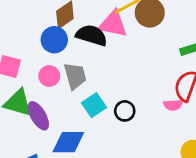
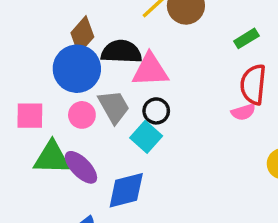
pink triangle: (113, 24) -> (150, 70), moved
blue circle: (54, 40) -> (77, 69), size x1.4
black circle: (125, 111) -> (156, 111), moved

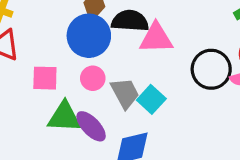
gray trapezoid: (114, 107) -> (125, 93), moved
black circle: (156, 111) -> (211, 69), moved, size x1.6

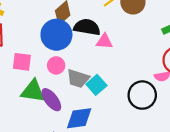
pink triangle: (156, 38) -> (104, 41), size x0.7
black circle: (211, 69) -> (142, 95), moved
gray trapezoid: (125, 93) -> (78, 79), turned 130

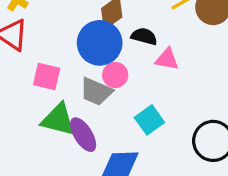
black semicircle: (87, 27) -> (144, 36), size x0.7
pink circle: (56, 65) -> (115, 75), moved
gray trapezoid: (78, 79) -> (96, 92), moved

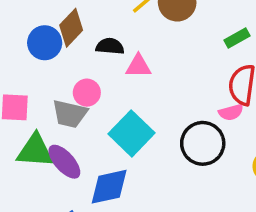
blue circle: (100, 43) -> (45, 43), moved, size x0.7
cyan square: (149, 120) -> (132, 133), size x1.4

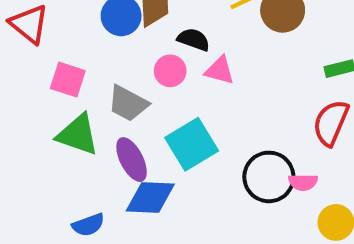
pink circle: (87, 93) -> (170, 71), moved
pink semicircle: (231, 112) -> (303, 182), moved
purple ellipse: (64, 162) -> (132, 160), moved

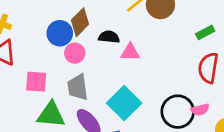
pink circle: (170, 71) -> (75, 53), moved
gray trapezoid: (128, 103) -> (78, 87), turned 68

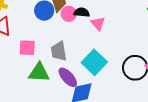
pink triangle: (130, 52) -> (98, 24), turned 49
pink circle: (75, 53) -> (69, 14), moved

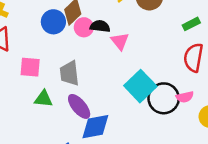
cyan square: (94, 62) -> (140, 86), moved
green triangle: (39, 72) -> (44, 99), size x0.7

